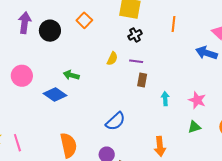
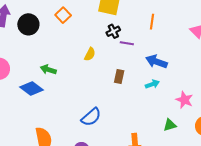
blue arrow: (206, 53) -> (157, 62), moved
purple line: (136, 61) -> (127, 43), moved
cyan arrow: (165, 99) -> (152, 84), moved, turned 72
pink star: (197, 100) -> (184, 100), moved

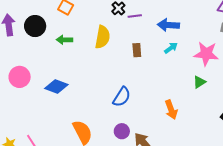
yellow semicircle: (90, 54) -> (102, 37), size x1.6
green arrow: (48, 70) -> (64, 40), moved
pink star: (184, 100) -> (206, 54), size x1.4

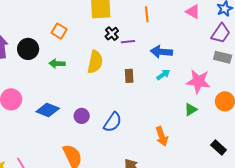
purple circle: (122, 131) -> (82, 116), moved

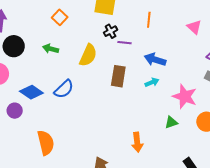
black circle: (28, 49) -> (14, 46), moved
brown rectangle: (129, 76) -> (118, 76), size x1.5
purple circle: (82, 116) -> (15, 111), moved
blue semicircle: (113, 122) -> (64, 89), moved

